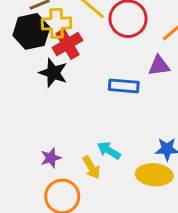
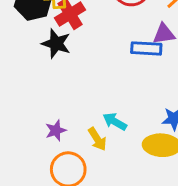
blue rectangle: (124, 86) -> (146, 48), moved

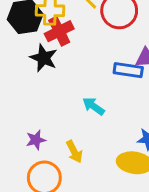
cyan arrow: (115, 122) -> (94, 106), moved

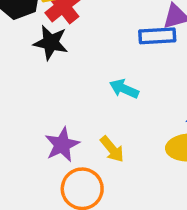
purple star: (36, 140) -> (62, 145), size x1.4

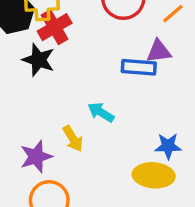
yellow arrow: (112, 149) -> (73, 139), moved

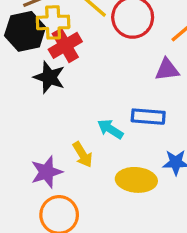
blue rectangle: (139, 67) -> (148, 117), moved
yellow ellipse: (154, 175) -> (136, 180), moved

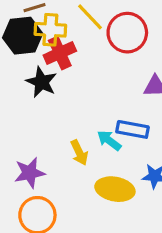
cyan arrow: (110, 129) -> (109, 140), moved
yellow arrow: (83, 155) -> (79, 153), moved

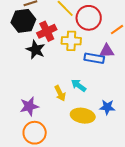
yellow cross: (50, 30) -> (71, 41), moved
blue rectangle: (133, 129) -> (94, 58), moved

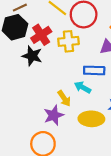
blue rectangle: (94, 58) -> (94, 70), moved
purple star: (29, 106) -> (54, 115), moved

